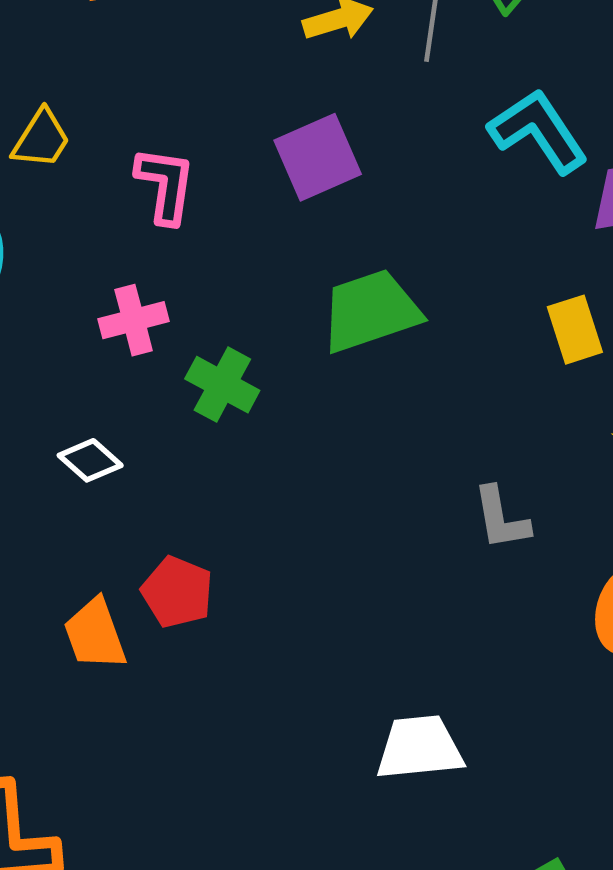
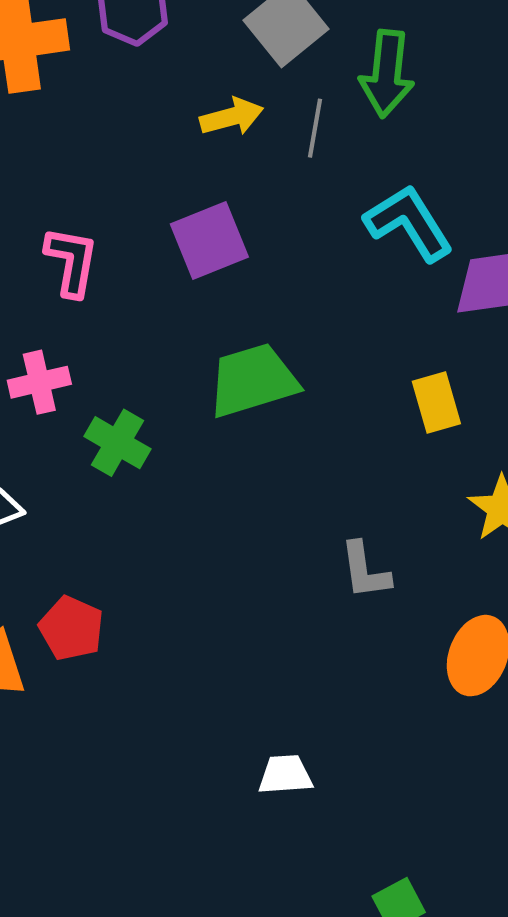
white trapezoid: (419, 748) -> (285, 775), size x0.7

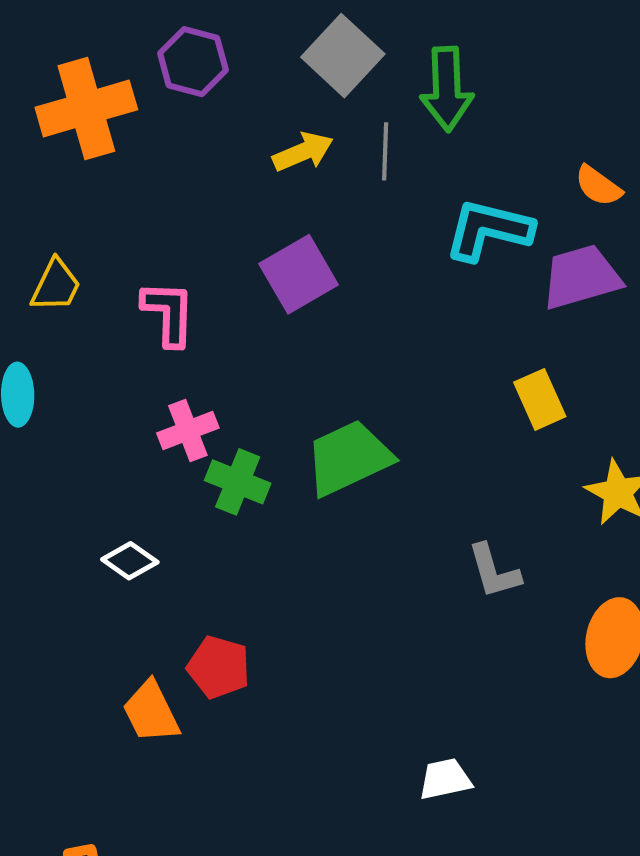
cyan L-shape: (409, 223) -> (488, 230), turned -36
green trapezoid: (253, 380) -> (349, 458), moved
pink cross: (39, 382) -> (188, 430), moved

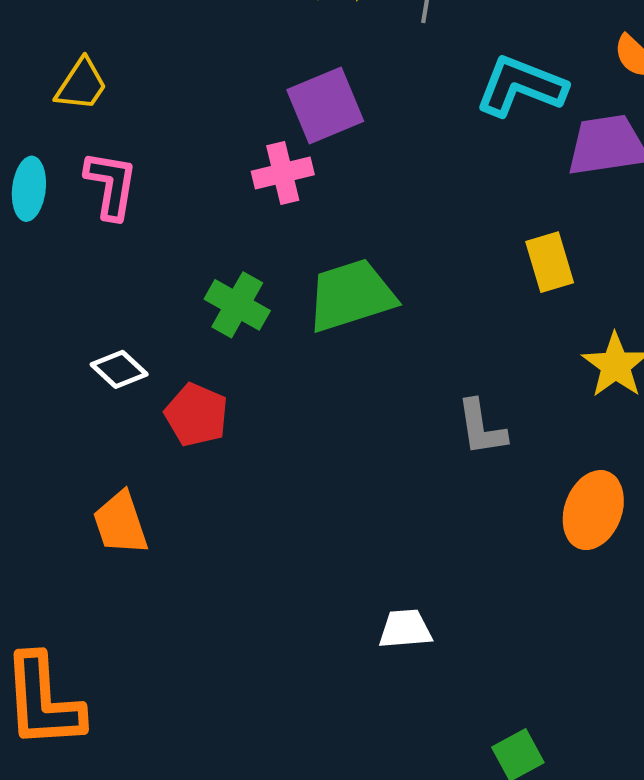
pink L-shape: (168, 313) -> (111, 185), moved
pink cross: (188, 430) -> (283, 173), moved
red pentagon: (219, 667) -> (196, 415), moved

